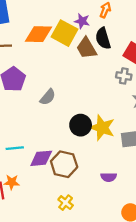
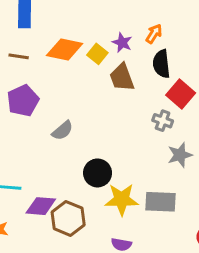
yellow square: (64, 33) -> (97, 54), size x0.6
black semicircle: (103, 38) -> (161, 64), moved
yellow star: (102, 128) -> (122, 199), moved, turned -30

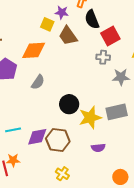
orange diamond: (65, 49) -> (34, 50), moved
red square: (181, 94) -> (110, 36), turned 36
gray star: (180, 155) -> (121, 77), turned 30

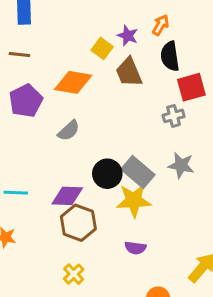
gray cross: (103, 57) -> (174, 116), turned -32
gray star: (121, 77) -> (181, 165), moved
gray rectangle: (117, 112) -> (138, 172), moved, turned 40
purple diamond: (37, 137) -> (67, 196), moved

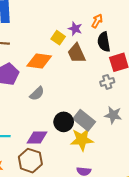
brown hexagon: (78, 223) -> (30, 161), moved

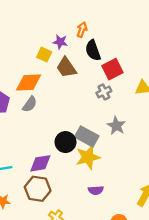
gray semicircle: (37, 94) -> (30, 104), moved
gray star: (113, 115) -> (116, 126), turned 30

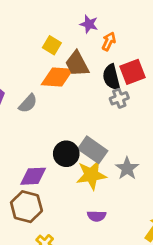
orange arrow: (82, 30) -> (109, 41), moved
purple star: (60, 42) -> (89, 24), moved
black semicircle: (93, 50) -> (111, 77), moved
orange diamond: (28, 82) -> (57, 77), moved
gray star: (116, 126) -> (127, 168), moved

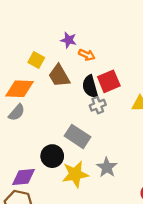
orange arrow: (109, 41) -> (87, 55), turned 91
orange diamond: (57, 77) -> (19, 89), moved
gray rectangle: (93, 150) -> (78, 136), moved

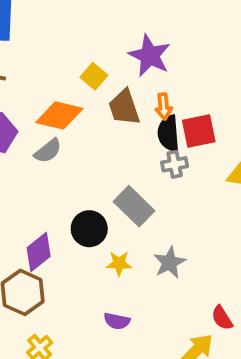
purple star: (69, 40) -> (150, 56), size x1.6
orange arrow: (87, 55) -> (164, 106), moved, turned 49
yellow star: (75, 174) -> (119, 263), size x0.6
purple diamond: (23, 177) -> (39, 252), turned -45

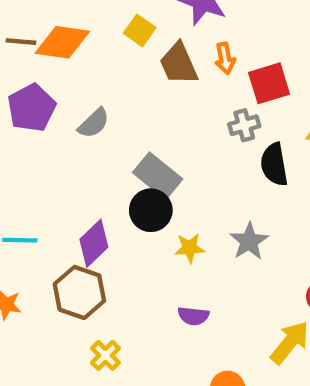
orange diamond: (59, 115) -> (62, 42), moved
black semicircle: (168, 133) -> (274, 164), moved
gray rectangle: (134, 206) -> (158, 176), moved

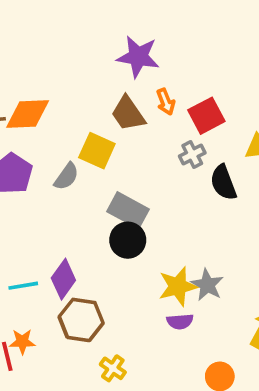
yellow square: (140, 30) -> (97, 151), moved, size x1.4
gray star: (249, 241) -> (207, 285), moved
purple diamond: (94, 243) -> (63, 279), moved
yellow star: (190, 248) -> (178, 286), moved, size x1.5

